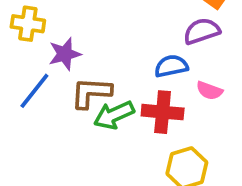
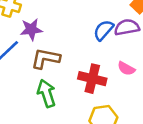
blue semicircle: (171, 66) -> (103, 30), moved, turned -45
green arrow: (114, 115) -> (46, 93), moved, turned 88

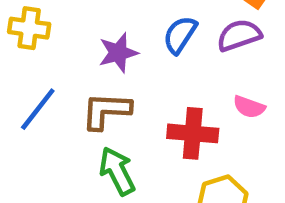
purple star: (31, 29) -> (118, 53), moved
blue semicircle: (103, 30) -> (180, 35), moved

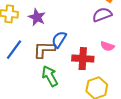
blue semicircle: (180, 35) -> (59, 40), moved
purple star: (118, 53) -> (37, 17), moved, turned -30

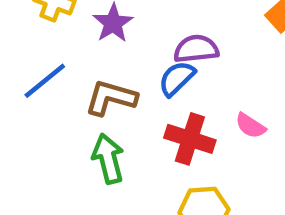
purple semicircle: (102, 15) -> (196, 49), moved
blue semicircle: (59, 40) -> (177, 78), moved

